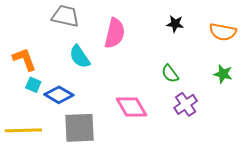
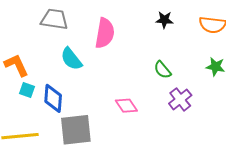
blue diamond: (59, 95) -> (53, 98), turned 68
pink diamond: (131, 107) -> (126, 106), size x0.7

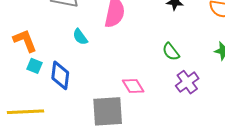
cyan semicircle: (71, 59) -> (80, 37), size x0.7
gray square: (76, 130) -> (108, 111), moved

